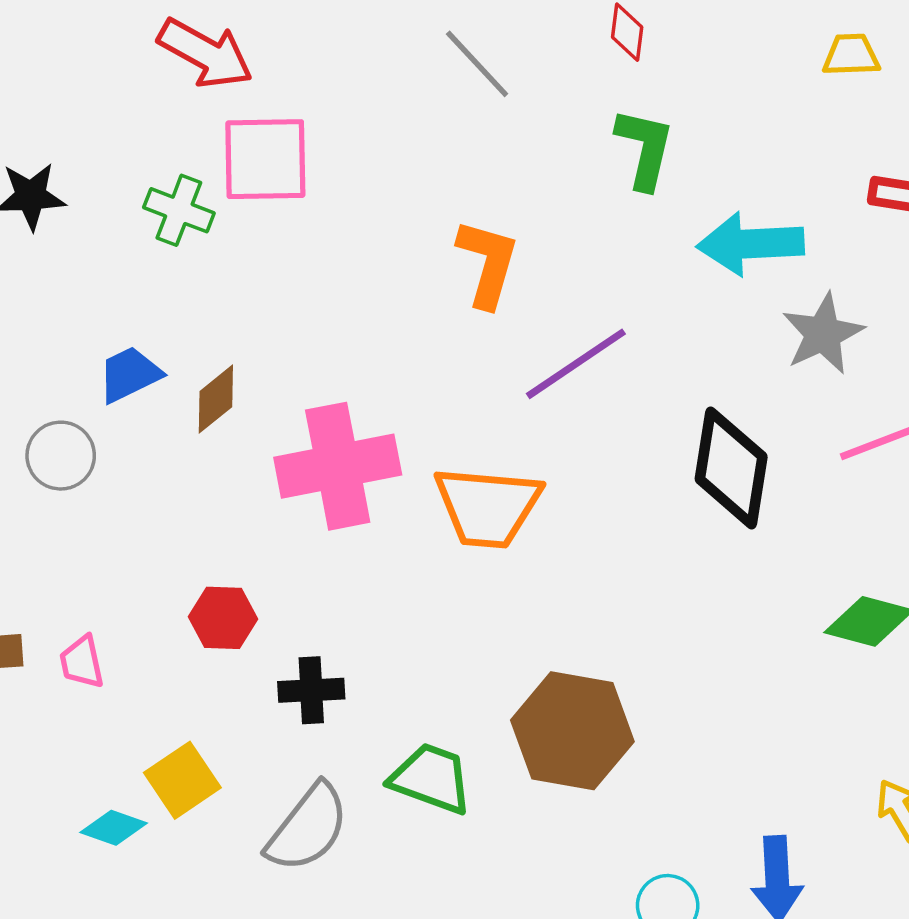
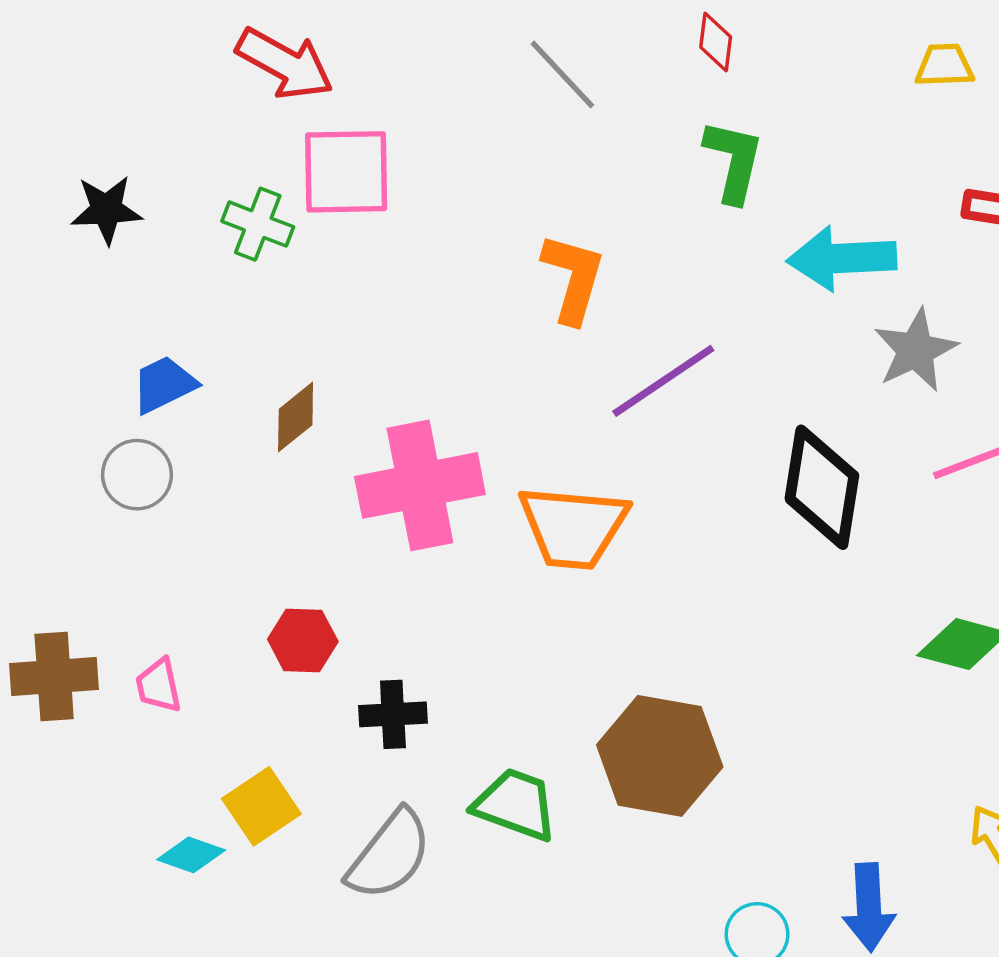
blue trapezoid: (129, 374) -> (164, 384), moved

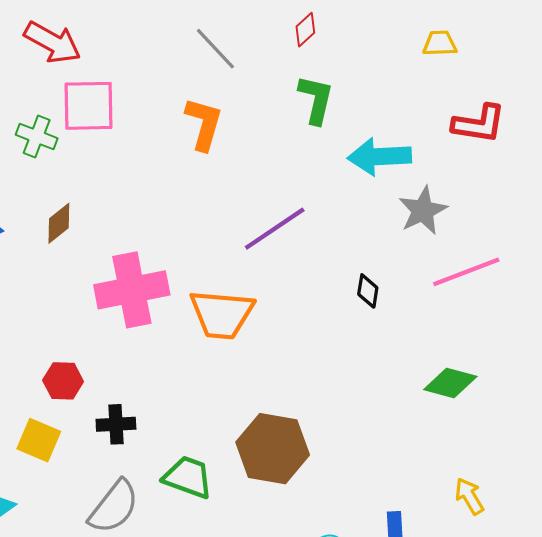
red diamond: (716, 42) -> (305, 30), turned 40
orange L-shape: (573, 278) -> (204, 124), moved
brown diamond: (296, 417) -> (59, 223), moved
black diamond: (822, 487) -> (368, 291), size x0.5
yellow square: (261, 806) -> (39, 440), moved, turned -33

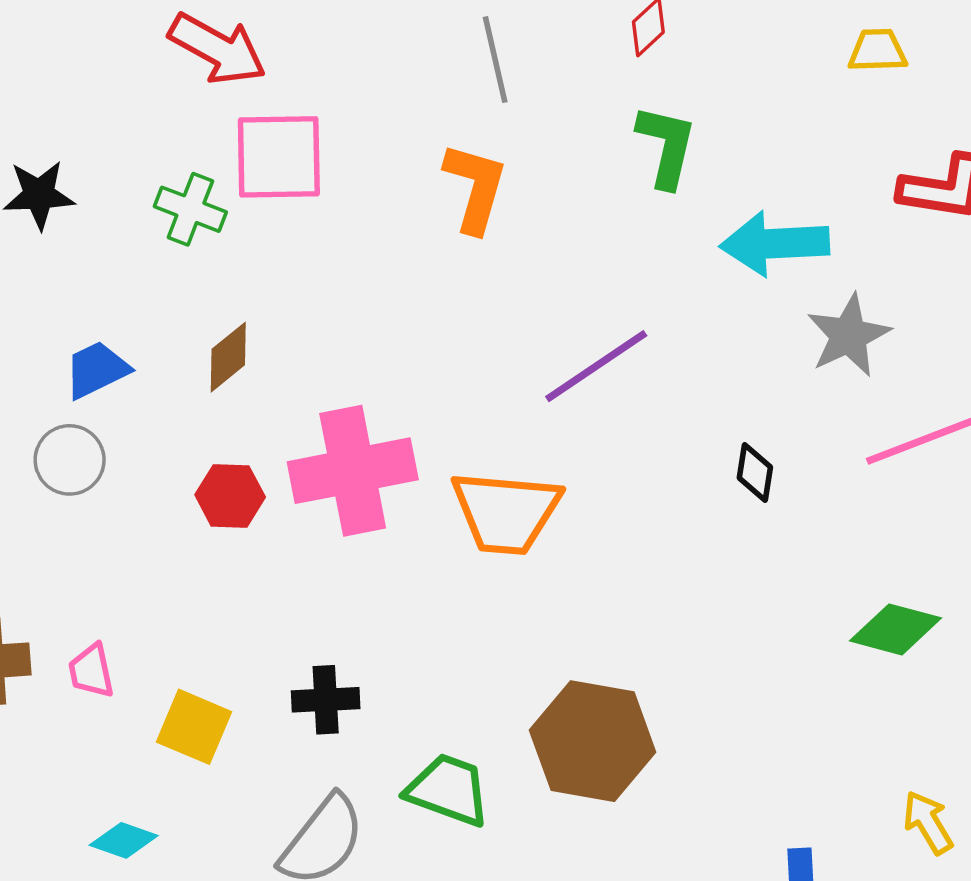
gray line: (215, 49) -> (495, 60), turned 30
red hexagon: (63, 381) -> (230, 496), moved

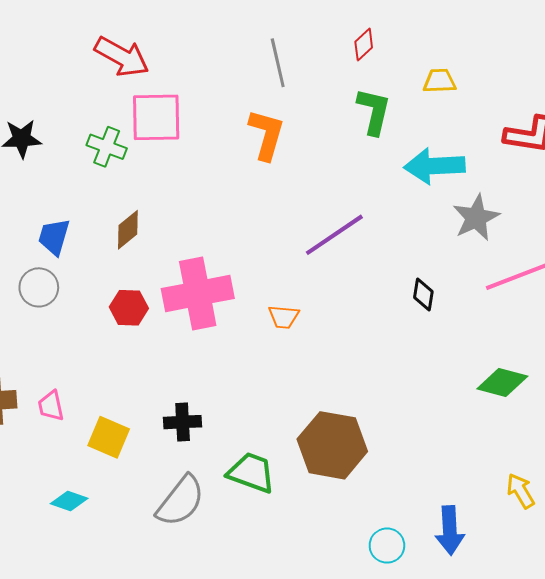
yellow trapezoid: (877, 51) -> (440, 81), moved
blue trapezoid: (97, 370) -> (54, 237), turned -48
orange trapezoid: (506, 512) -> (284, 317), size x0.5

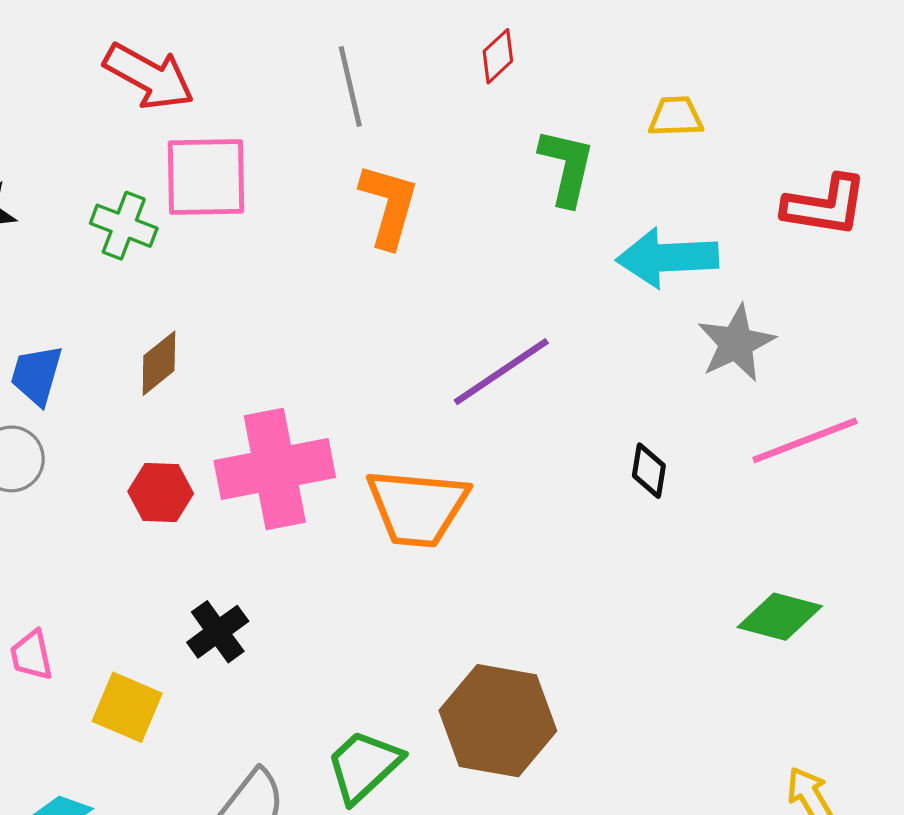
red diamond: (364, 45) -> (498, 56), moved
gray line: (278, 63) -> (350, 86), moved
orange trapezoid: (284, 317) -> (417, 508), size x2.0
black cross: (183, 422) -> (218, 632), moved, turned -33
green trapezoid: (251, 473) -> (364, 766), turned -63

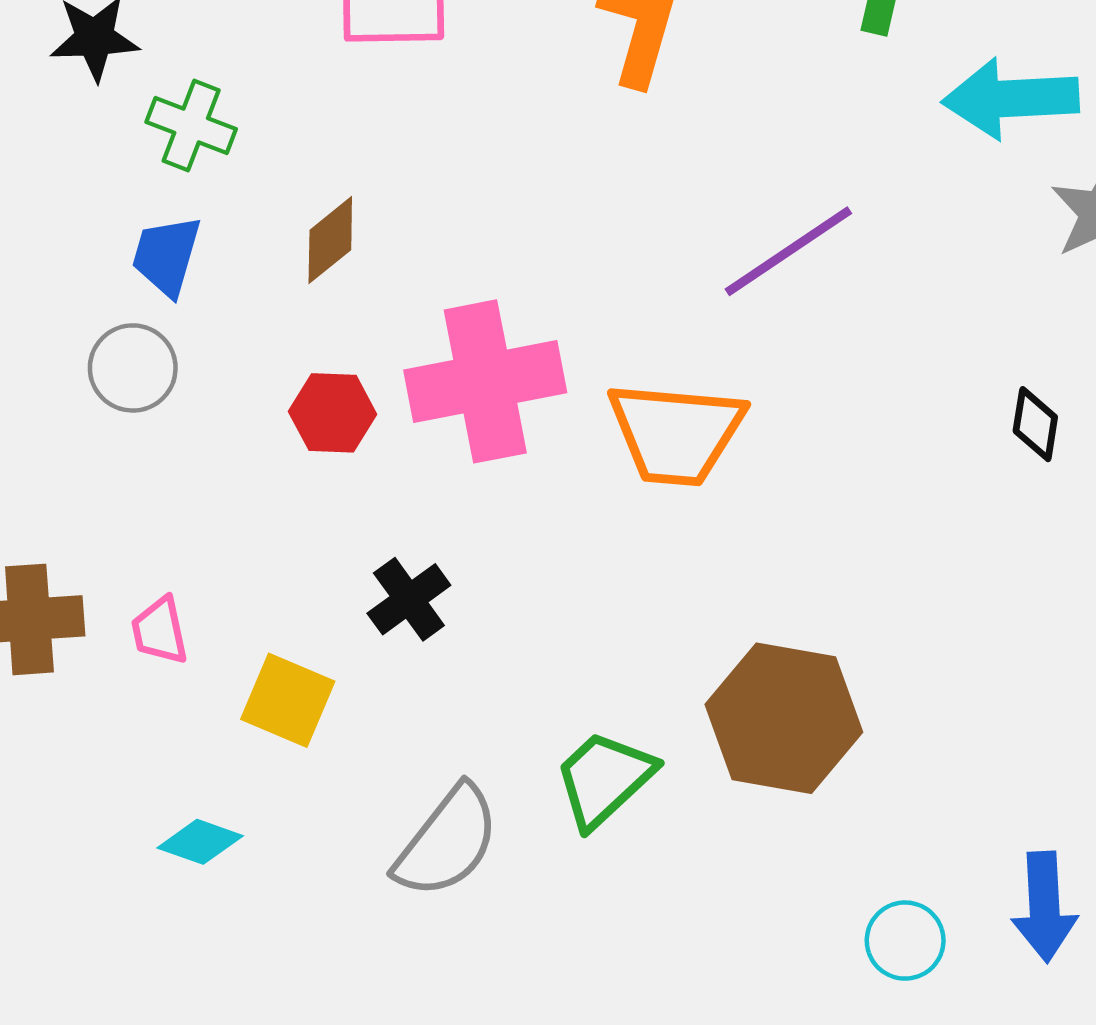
green cross: (124, 226) -> (191, 126), moved
black diamond: (649, 471) -> (1035, 424), moved

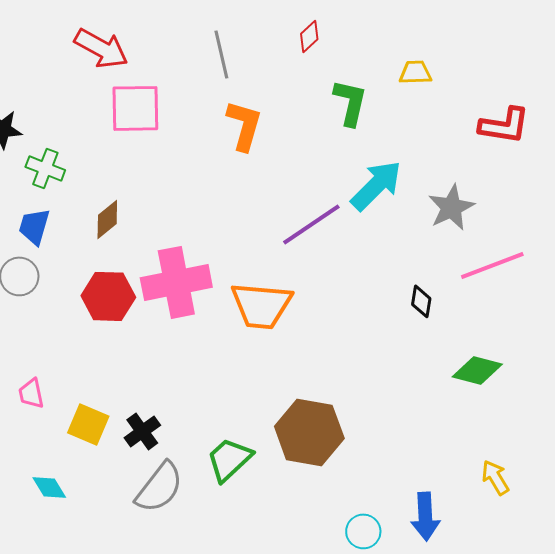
cyan arrow: (1011, 99) -> (376, 185), moved, turned 138
red hexagon: (333, 413) -> (108, 296), size x1.4
black cross: (409, 599) -> (142, 431), moved
cyan diamond: (200, 842) -> (49, 487), turned 39

